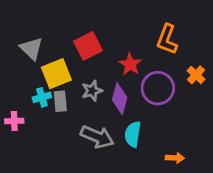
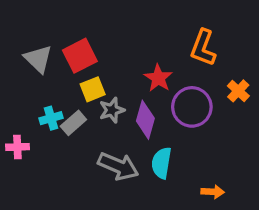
red square: (88, 46) -> (80, 56), moved
yellow square: (56, 74) -> (93, 89), moved, size x0.7
gray rectangle: (60, 101) -> (73, 123), turned 54

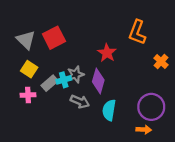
yellow square: (93, 89) -> (29, 69), moved, turned -35
purple circle: (192, 107) -> (151, 107), moved
cyan cross: (51, 118) -> (64, 80), moved
pink cross: (17, 147) -> (28, 95), moved
gray arrow: (118, 166) -> (80, 101), moved, size x0.7

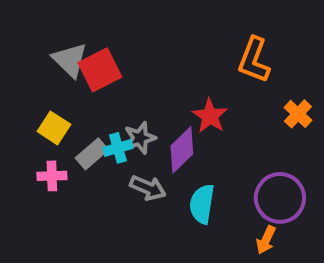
gray triangle: (26, 40) -> (70, 60), moved
red star: (107, 53) -> (210, 116), moved
purple diamond: (98, 81) -> (182, 150), turned 30
orange arrow: (144, 130) -> (266, 240), turned 112

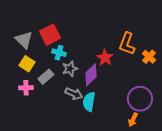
gray triangle: (70, 60) -> (24, 40), moved
orange L-shape: (254, 60) -> (127, 44), moved
cyan cross: (118, 148) -> (59, 53), moved, turned 32
cyan semicircle: (202, 204) -> (89, 102), moved

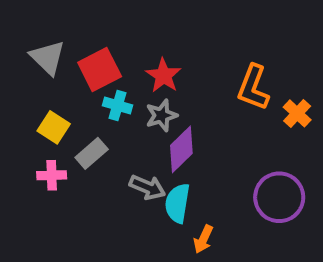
gray triangle: (24, 40) -> (48, 58), moved
red star: (105, 58) -> (163, 76), moved
gray star: (70, 69) -> (161, 115), moved
orange arrow: (133, 120) -> (203, 239), moved

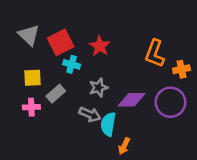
orange cross: (297, 113) -> (181, 69), turned 35
gray star: (161, 115) -> (98, 88), moved
yellow square: (54, 127) -> (33, 78), turned -36
purple diamond: (181, 149) -> (131, 100), moved, turned 44
purple circle: (279, 197) -> (170, 102), moved

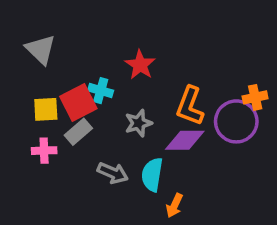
red square: (61, 42) -> (78, 103), moved
orange L-shape: (155, 53) -> (190, 106), moved
purple circle: (170, 102) -> (236, 121), moved
gray arrow: (90, 114) -> (113, 173), moved

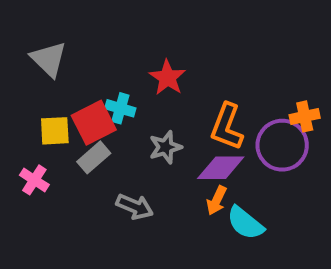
pink cross: (44, 151) -> (34, 180), moved, turned 35
cyan semicircle: (152, 175) -> (245, 223), moved, turned -60
orange arrow: (174, 205) -> (217, 200), moved

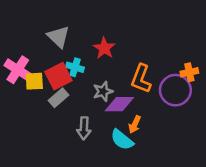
gray triangle: (49, 59) -> (58, 37), moved
purple diamond: (221, 168) -> (119, 104), moved
pink cross: (34, 180) -> (18, 70), moved, size x1.5
gray arrow: (135, 207) -> (84, 128), turned 70
cyan semicircle: (245, 223) -> (122, 140), moved

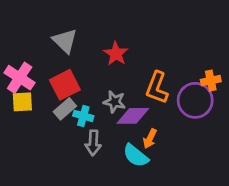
cyan cross: (75, 67) -> (83, 116), moved
yellow square: (34, 81) -> (22, 102), moved
gray star: (103, 91) -> (114, 102), turned 30

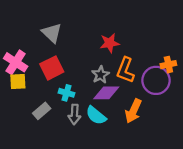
red star: (116, 54) -> (110, 43), moved, turned 30
gray star: (114, 102) -> (101, 75), moved, turned 30
gray rectangle: (65, 109) -> (42, 111), moved
orange arrow: (150, 139) -> (133, 111), moved, size x1.5
cyan semicircle: (136, 156) -> (96, 115), moved

